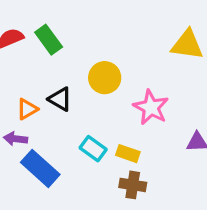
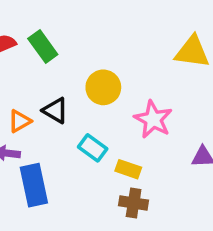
cyan rectangle: (93, 149) -> (93, 148), moved
blue rectangle: (40, 168) -> (34, 185), turned 36

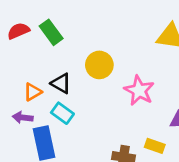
cyan rectangle: (93, 148) -> (62, 113), moved
yellow rectangle: (128, 169) -> (155, 146), moved

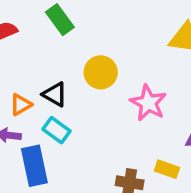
green rectangle: (51, 32) -> (60, 20), moved

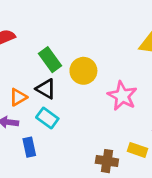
green rectangle: (60, 20) -> (50, 60), moved
blue rectangle: (34, 166) -> (29, 147), size x0.6

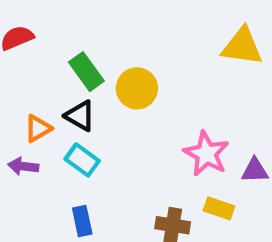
pink star: (122, 96) -> (206, 154), moved
blue rectangle: (29, 147) -> (82, 221), moved

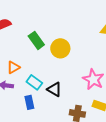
black triangle: (80, 116) -> (54, 89), moved
blue rectangle: (82, 221) -> (29, 102), moved

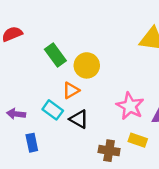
orange triangle: (13, 67) -> (71, 90), moved
blue rectangle: (29, 102) -> (32, 143), moved

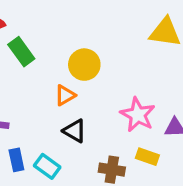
green rectangle: (55, 55) -> (21, 52), moved
cyan rectangle: (53, 110) -> (47, 166), moved

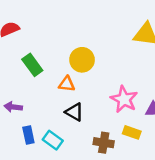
green rectangle: (21, 52) -> (32, 65), moved
orange triangle: (65, 95) -> (67, 84), turned 36

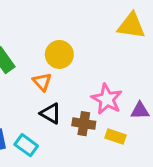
orange triangle: (67, 84) -> (42, 82), turned 42
brown cross: (104, 143) -> (84, 124), moved

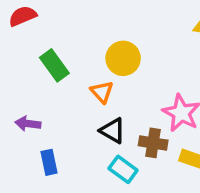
cyan rectangle: (26, 145) -> (123, 169), moved

